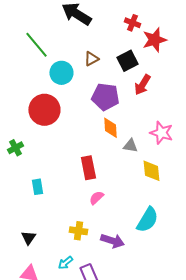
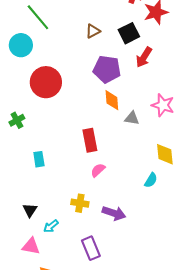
cyan circle: (61, 73) -> (21, 45), moved
yellow diamond: (151, 171) -> (165, 154), moved
cyan semicircle: (147, 220) -> (151, 180), moved, size x0.6
cyan arrow: (65, 263) -> (51, 226), moved

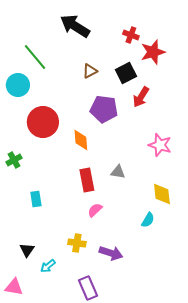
orange diamond: (112, 100) -> (81, 140), moved
gray triangle: (132, 118) -> (118, 172), moved
pink triangle: (31, 246) -> (14, 287), moved

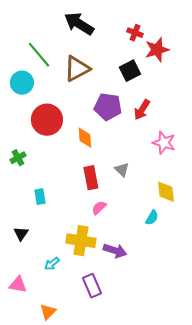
brown triangle: (90, 71) -> (77, 69), moved, size x1.8
red arrow: (141, 97) -> (142, 110), moved
gray triangle: (118, 172) -> (122, 170), turned 35
yellow cross: (77, 243) -> (81, 241), size x1.6
black triangle: (27, 250) -> (21, 234), moved

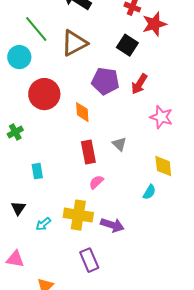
black square: (130, 71) -> (127, 45), turned -30
cyan arrow: (52, 264) -> (43, 224), moved

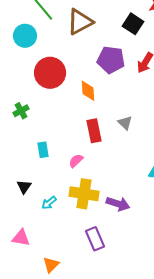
pink semicircle: (96, 182) -> (76, 161), moved

